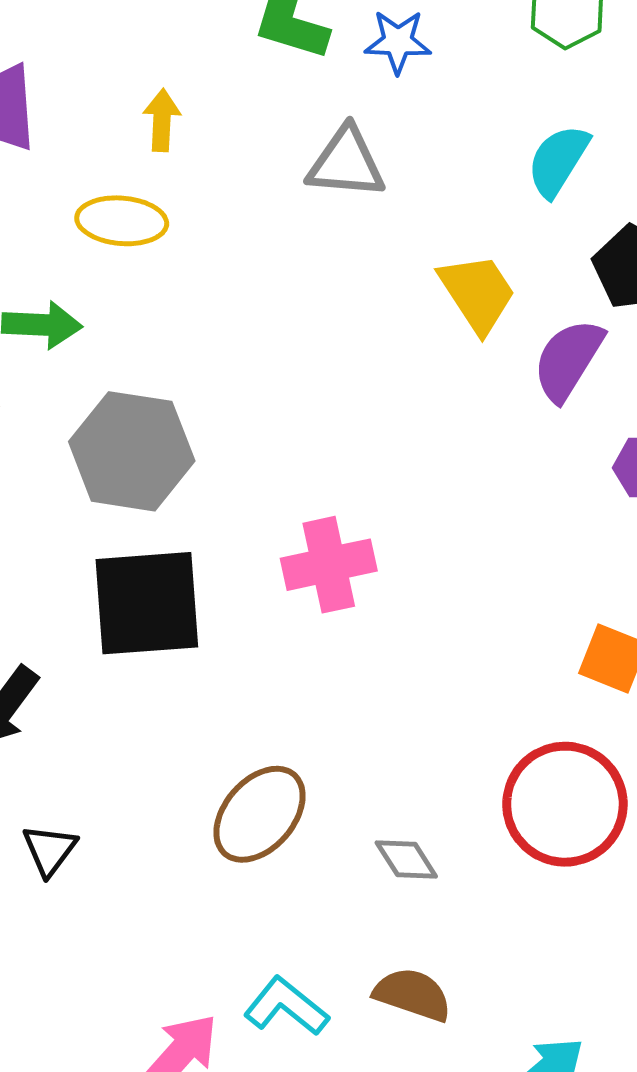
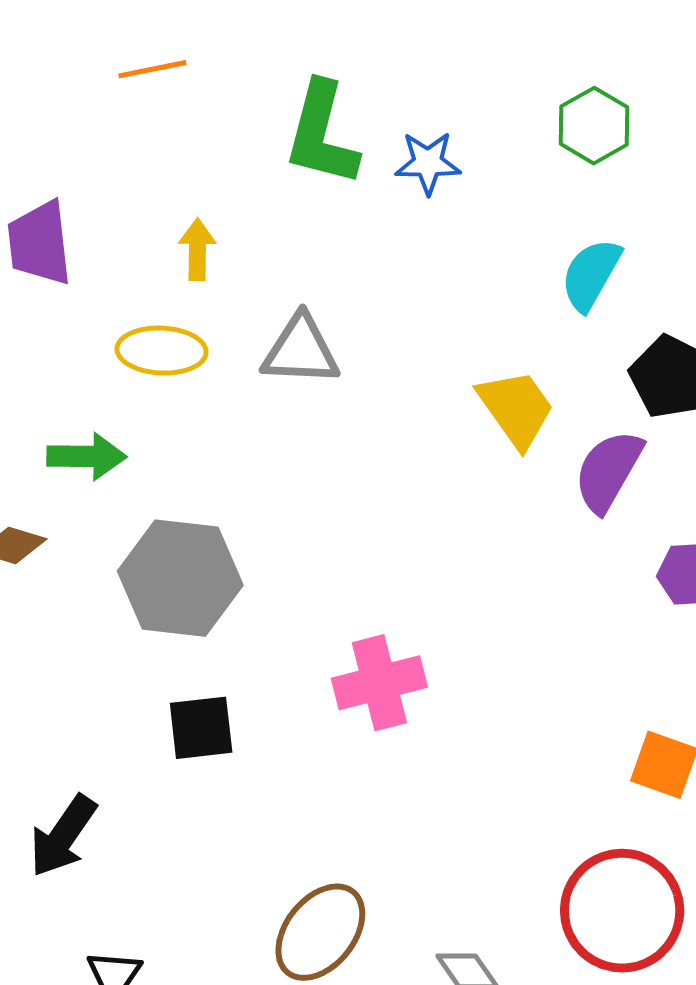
gray triangle: (346, 163) -> (301, 350), moved
black square: (147, 603) -> (201, 728), size x0.6

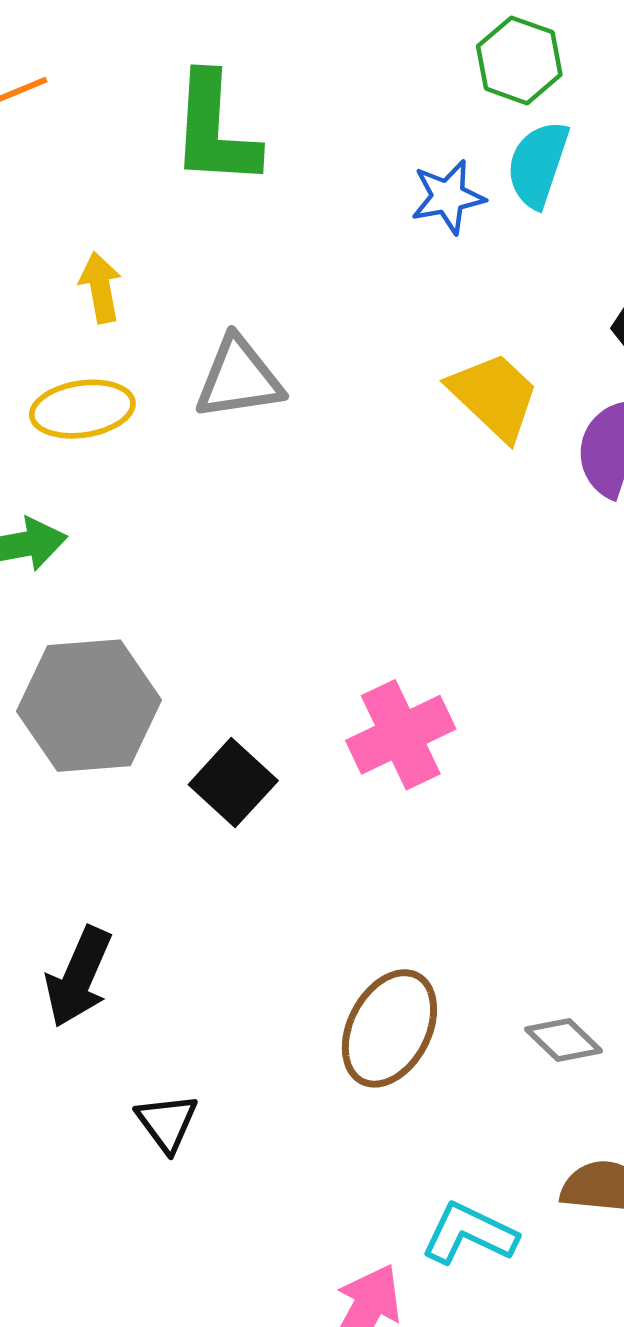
blue star: (428, 163) -> (448, 197), moved
cyan semicircle: (591, 274) -> (538, 164), moved
gray hexagon: (180, 578) -> (89, 706), moved
black square: (201, 728) -> (233, 783), moved, turned -30

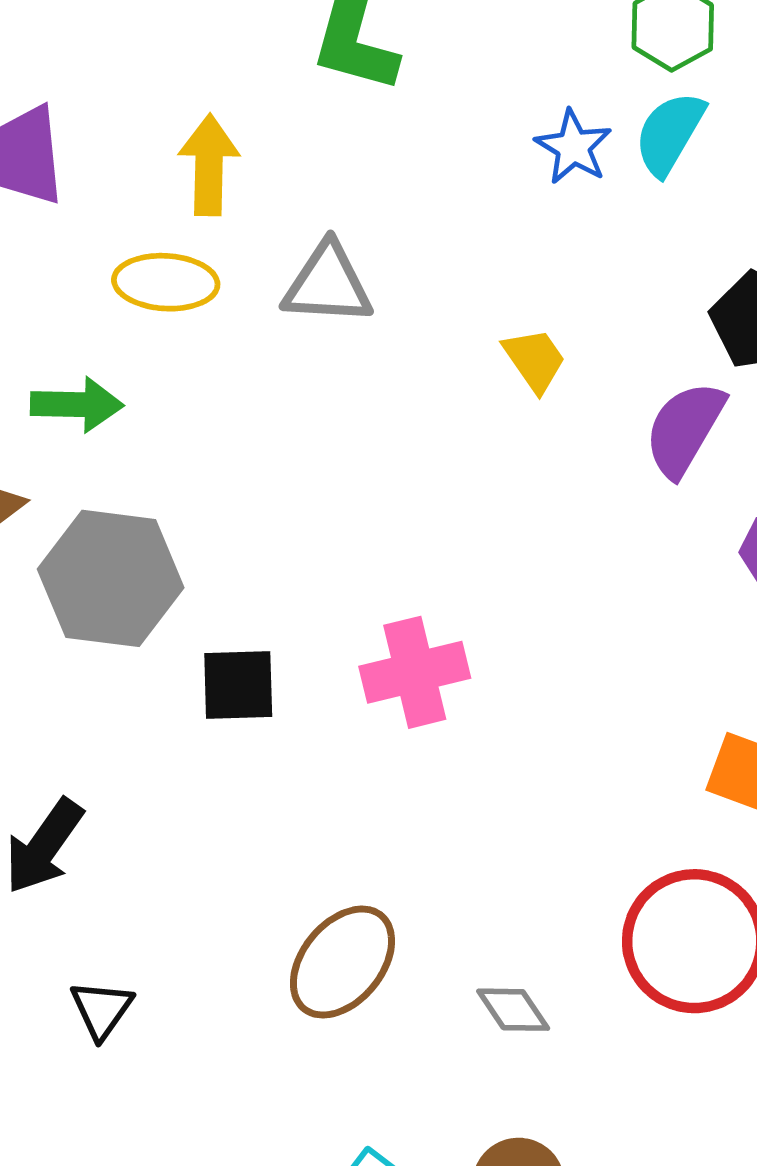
blue star: (448, 197) -> (573, 147), turned 30
yellow arrow: (100, 287) -> (209, 165), size x1.4
yellow trapezoid: (494, 396) -> (535, 360), moved, size x0.7
black square: (233, 783) -> (238, 685), turned 34

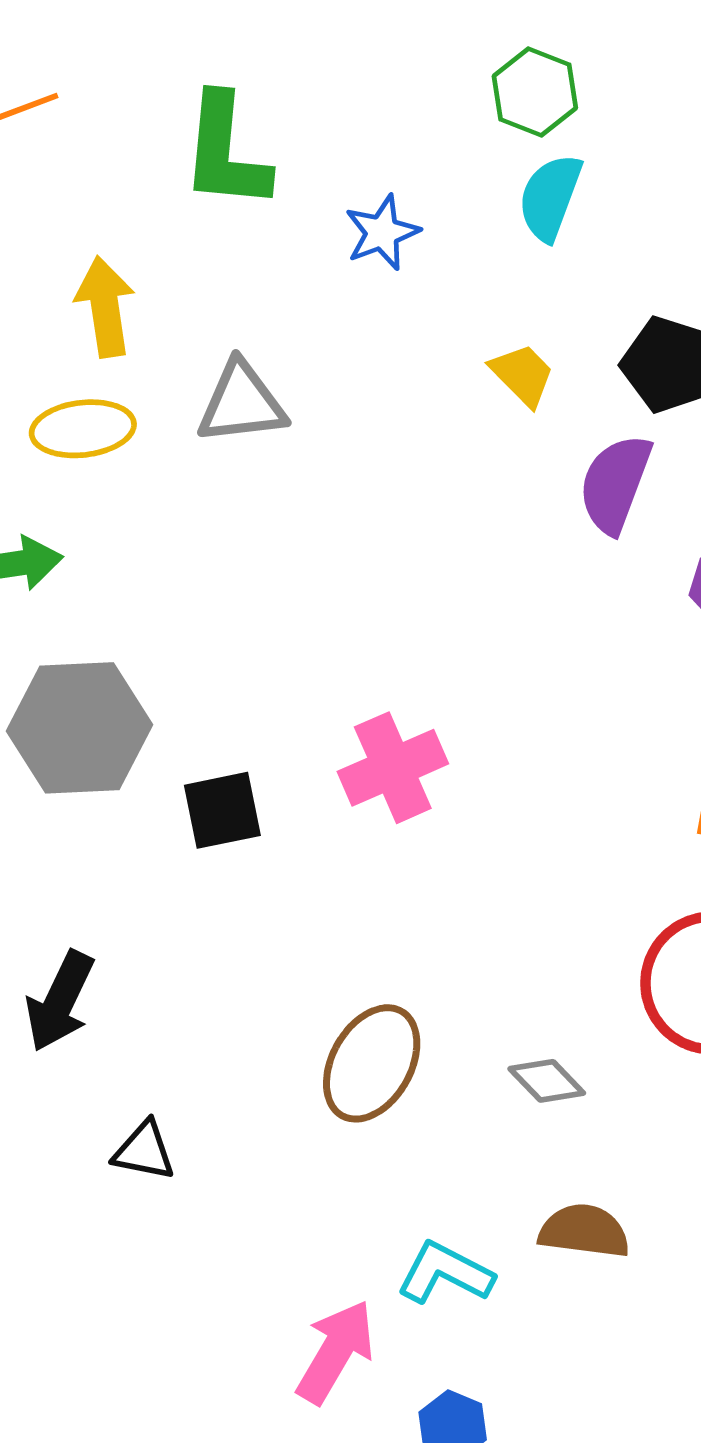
blue star: (573, 147) -> (382, 233), moved, turned 30
yellow trapezoid: (535, 360) -> (522, 375), moved
black triangle: (102, 1009) -> (144, 1151), turned -44

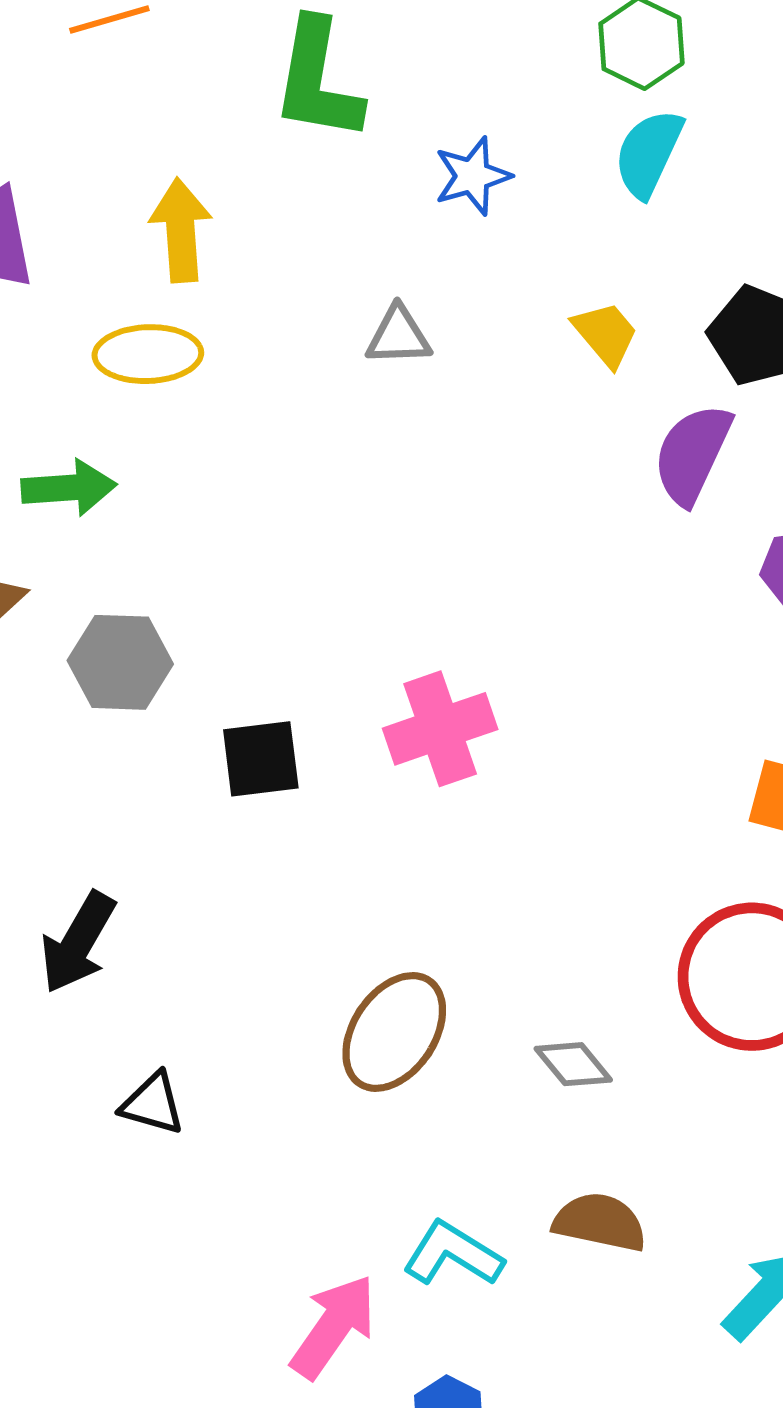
gray triangle: (242, 403) -> (398, 336), moved, size x0.7
gray hexagon: (80, 728) -> (120, 662), size x0.7

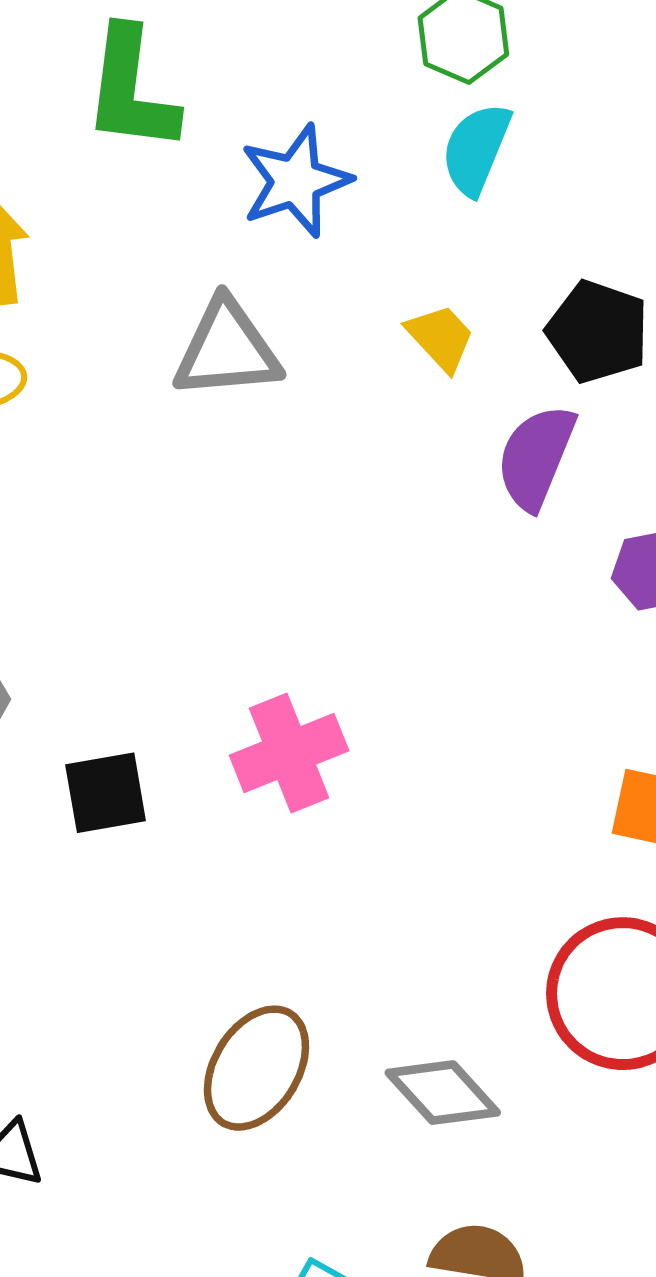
blue star: (472, 176) -> (296, 181), size x1.4
gray triangle: (398, 336) -> (227, 349), size x1.6
gray diamond: (573, 1064) -> (443, 1093), size x1.4

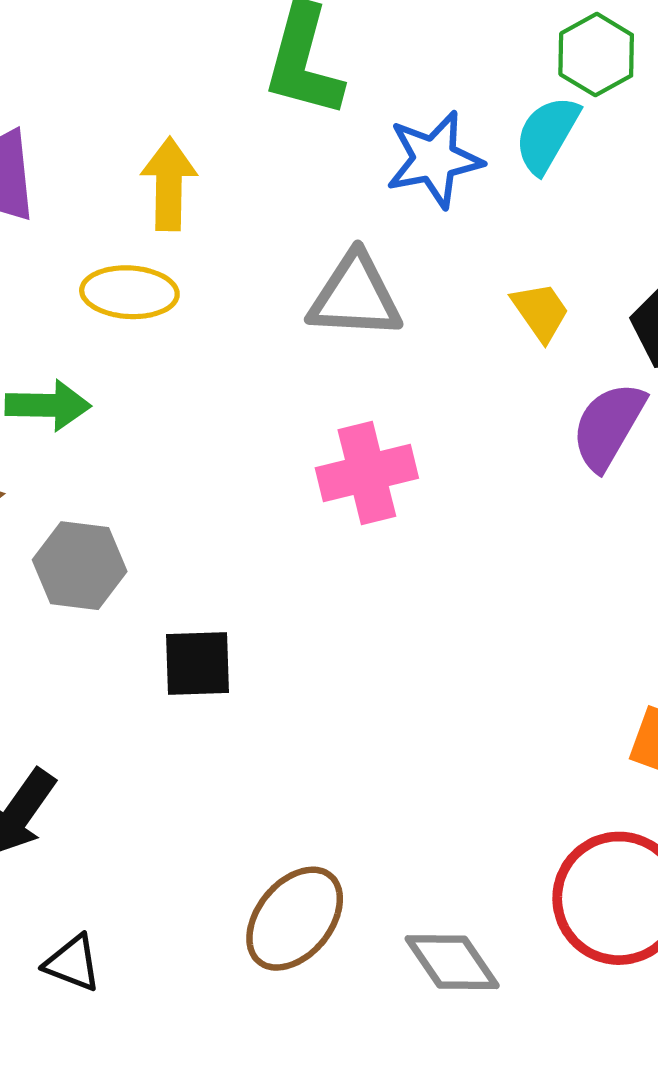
cyan semicircle: (476, 149) -> (547, 134), moved
pink cross: (289, 753) -> (367, 473), moved

